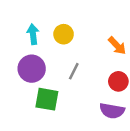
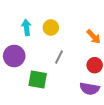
purple circle: (32, 69) -> (14, 56), moved

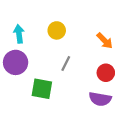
cyan arrow: (26, 27) -> (19, 34), moved

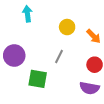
yellow circle: (57, 30) -> (67, 27), moved
cyan arrow: (19, 34) -> (27, 14), moved

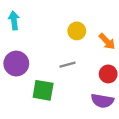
cyan arrow: (27, 14) -> (14, 20), moved
gray line: (59, 57) -> (67, 65), turned 48

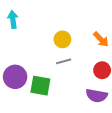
yellow circle: (77, 31) -> (62, 39), moved
purple circle: (16, 64) -> (15, 77), moved

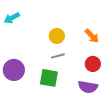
cyan arrow: (13, 20) -> (12, 18), turned -112
green square: (40, 86) -> (49, 78), moved

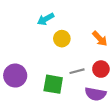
cyan arrow: (12, 18) -> (46, 19), moved
gray line: (58, 56) -> (77, 71), moved

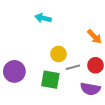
cyan arrow: (46, 19) -> (43, 18), turned 42
yellow circle: (62, 39) -> (59, 54), moved

